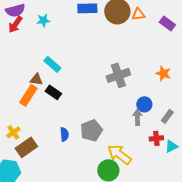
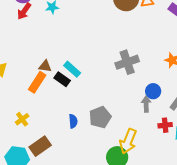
cyan rectangle: (52, 64) -> (72, 69), moved
brown rectangle: (26, 147) -> (40, 146), moved
yellow arrow: (119, 154) -> (128, 141), turned -105

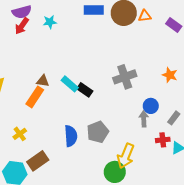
black rectangle: (62, 79) -> (85, 90), moved
blue semicircle: (73, 121) -> (71, 136), size x1.5

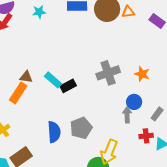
cyan star: (50, 22) -> (39, 12), moved
orange star: (170, 75) -> (142, 74), moved
black rectangle: (85, 90) -> (68, 86), turned -63

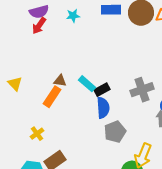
gray cross: (108, 73) -> (142, 90), moved
blue semicircle: (54, 132) -> (103, 108), moved

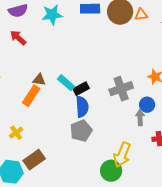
cyan star: (73, 16) -> (52, 15), size x1.5
red arrow: (39, 26) -> (18, 38), moved, turned 96
gray pentagon: (115, 132) -> (81, 131), moved

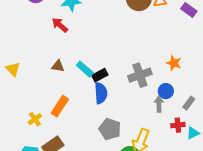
red arrow: (18, 38) -> (60, 25), moved
orange rectangle: (31, 96) -> (60, 106), moved
gray pentagon: (81, 131) -> (110, 129), moved, turned -30

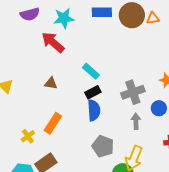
red arrow: (60, 25) -> (53, 42), size x1.4
cyan rectangle: (85, 69) -> (91, 71), moved
gray arrow: (159, 104) -> (136, 121), moved

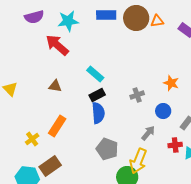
gray cross: (133, 92) -> (137, 95), size x0.6
gray arrow: (136, 121) -> (148, 133), moved, turned 42

